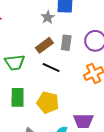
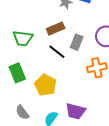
gray rectangle: (66, 43) -> (77, 42), moved
green rectangle: (18, 97) -> (17, 73), turned -36

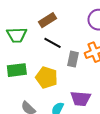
gray rectangle: (77, 42) -> (73, 59), moved
green rectangle: (17, 73) -> (17, 70), turned -66

